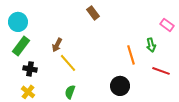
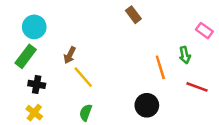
brown rectangle: (93, 13) -> (133, 15), moved
cyan circle: (18, 22) -> (34, 27), moved

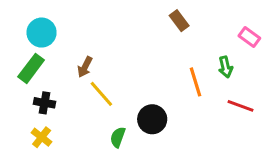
brown rectangle: (133, 15) -> (179, 21), moved
black circle: (147, 105) -> (152, 119), moved
green semicircle: (86, 113) -> (118, 137), moved

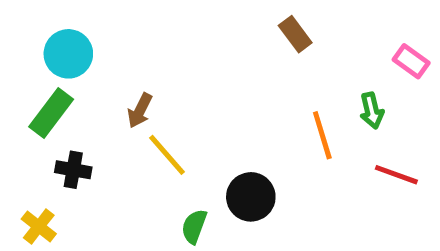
yellow cross: (42, 137) -> (39, 226), moved

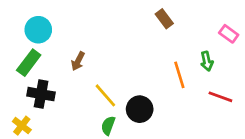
yellow line: (167, 155) -> (105, 95), moved
black cross: (73, 170) -> (41, 94), size x1.4

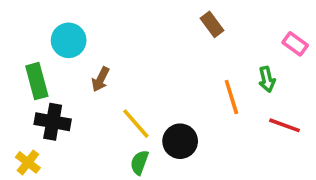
cyan circle: (38, 30) -> (69, 40), moved
green rectangle: (29, 63) -> (37, 81), turned -52

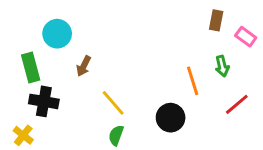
brown rectangle: (212, 24) -> (216, 20), moved, turned 48
red line: (285, 125) -> (237, 104), turned -60
black circle: (180, 141) -> (171, 118), moved

